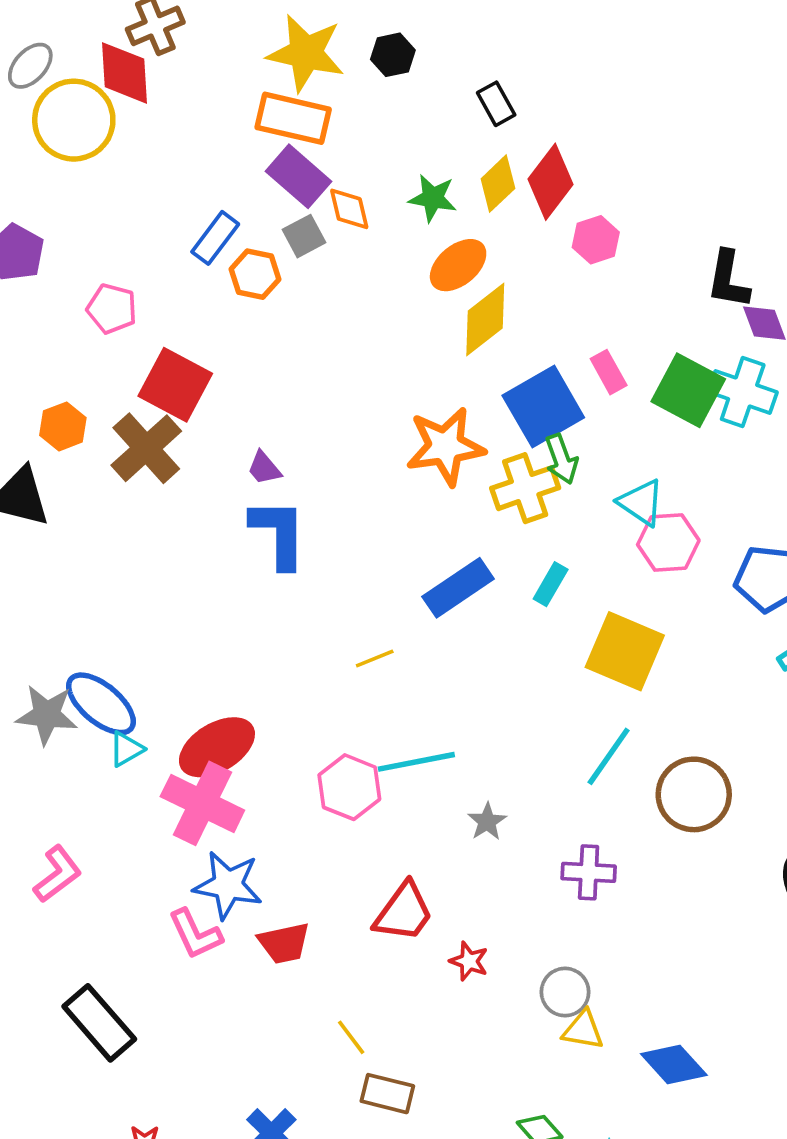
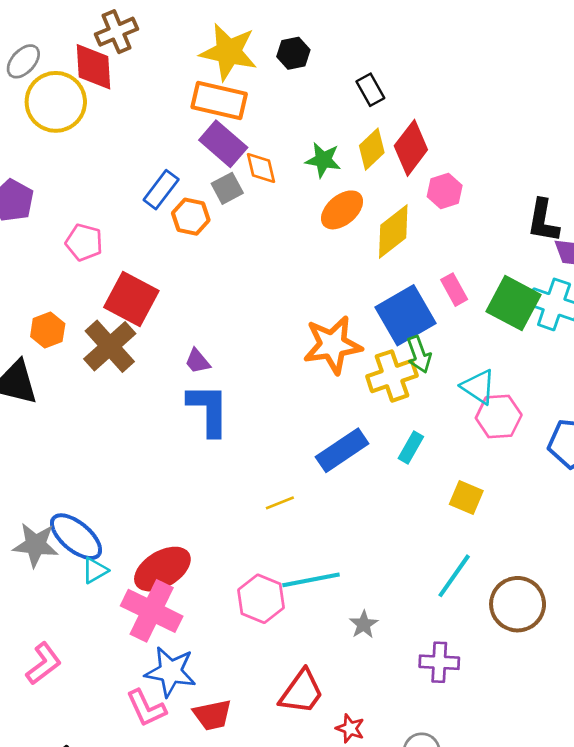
yellow diamond: (485, 319) -> (393, 232), moved
yellow square: (625, 651) -> (466, 498), size x0.6

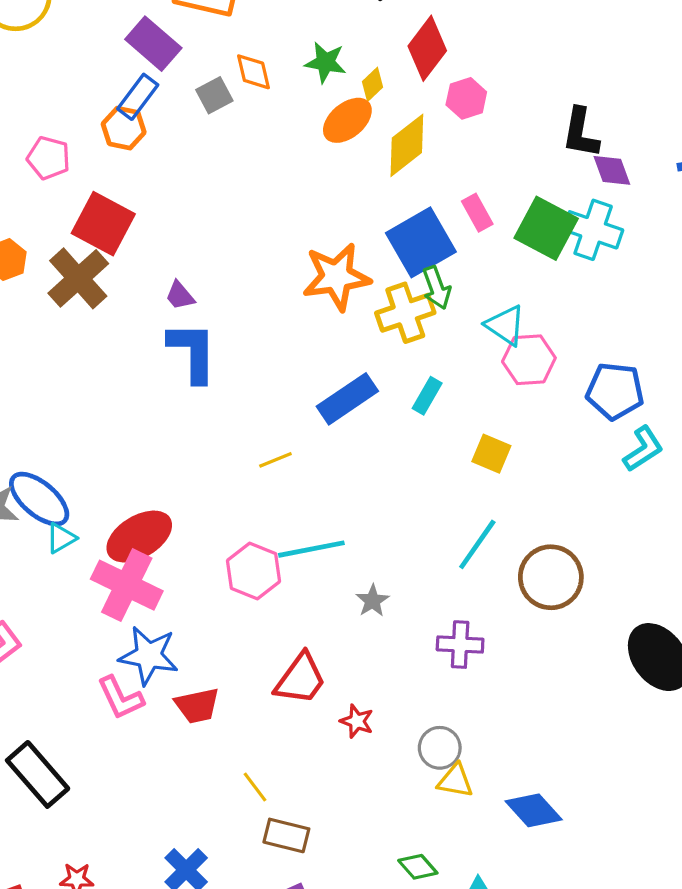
purple rectangle: (223, 144) -> (153, 44), moved
yellow diamond: (372, 149) -> (372, 84), moved, size x0.7
orange hexagon: (191, 217) -> (124, 128), moved

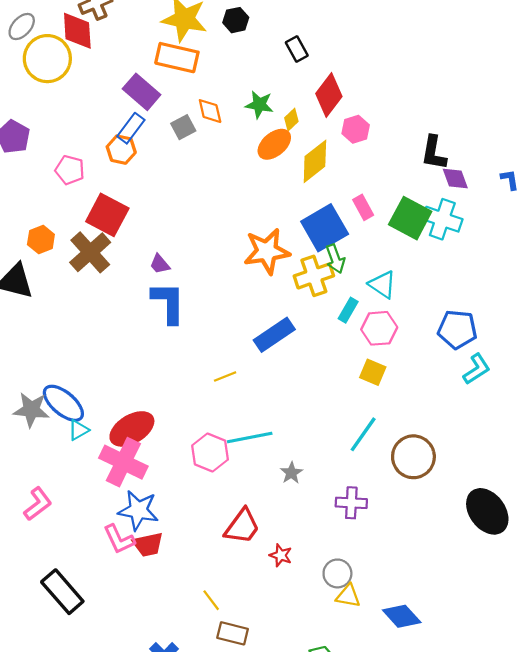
pink hexagon: (529, 360) -> (379, 328), moved
cyan rectangle: (427, 396) -> (348, 310), moved
red trapezoid: (197, 706) -> (148, 545), moved

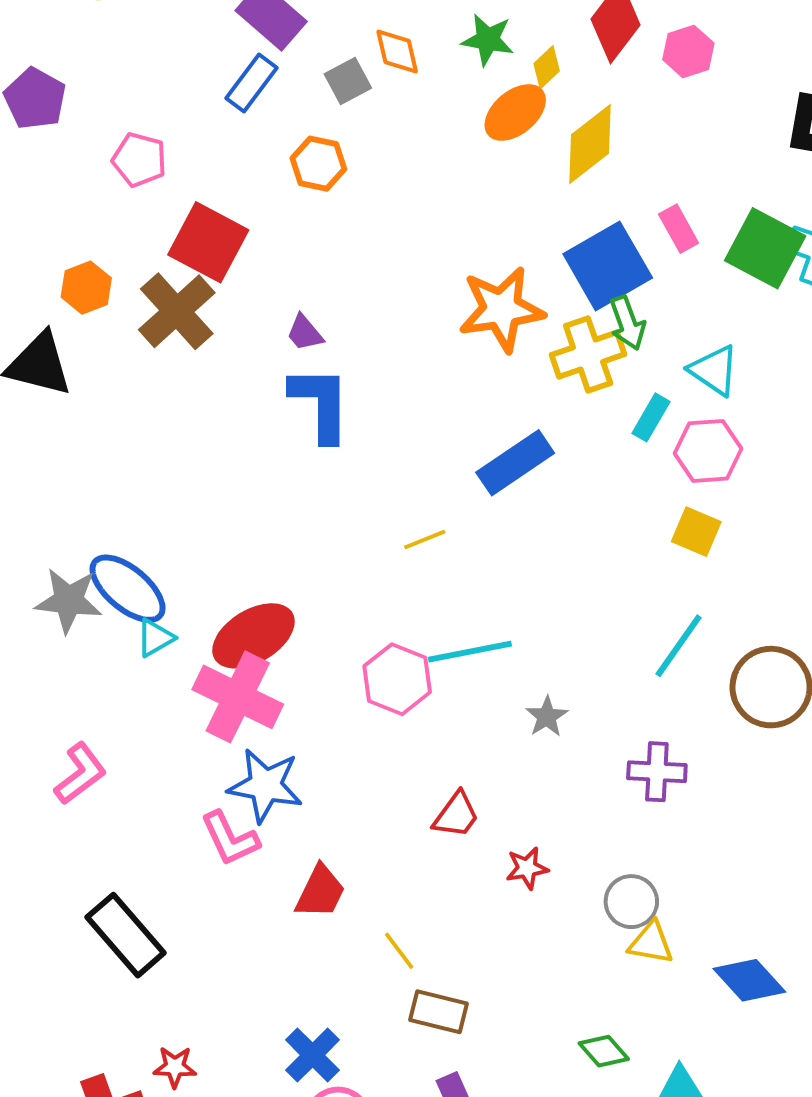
pink hexagon: (356, 129) -> (688, 51), moved
orange hexagon: (121, 150) -> (318, 164), moved
red trapezoid: (242, 526) -> (456, 815), size x0.7
red trapezoid: (148, 545) -> (320, 892), moved, turned -52
red star: (281, 555) -> (527, 868), turned -30

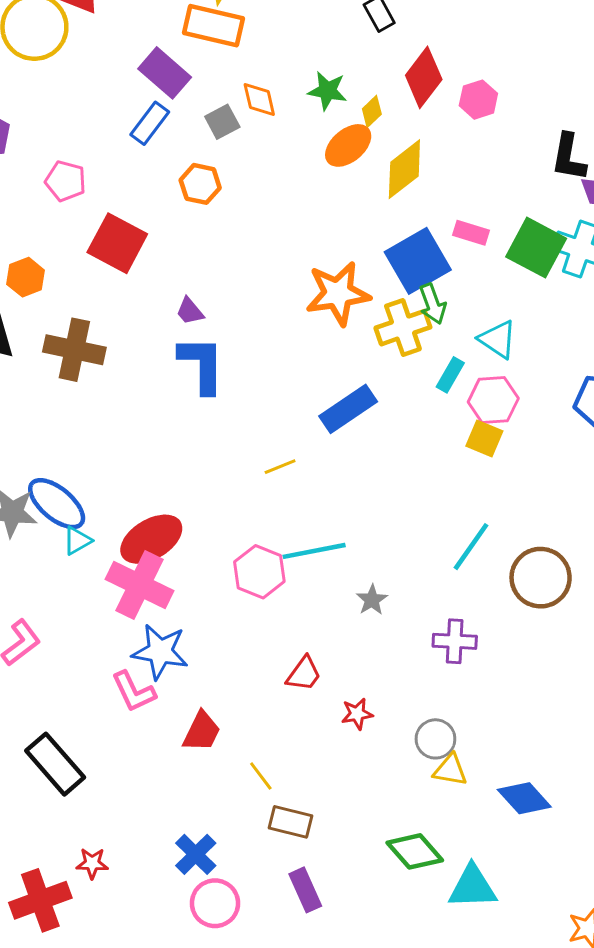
pink rectangle: (679, 229) -> (471, 233), turned -44
brown cross: (177, 311) -> (74, 350), moved, turned -36
yellow square: (696, 532) -> (484, 439), moved
green diamond: (604, 1051) -> (415, 851), size x1.5

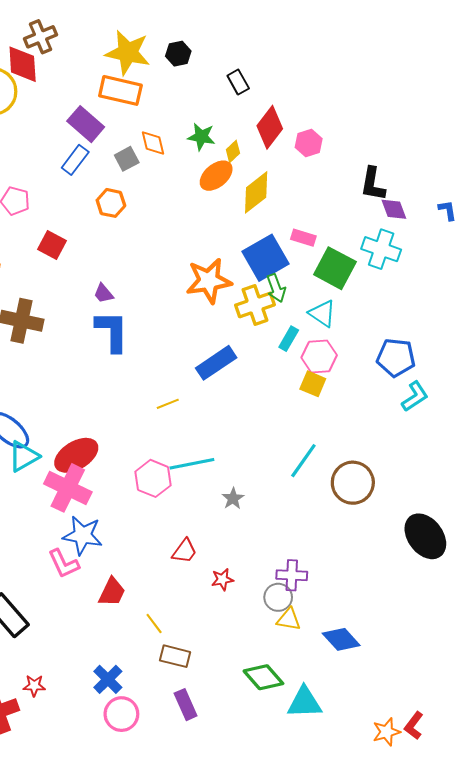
red square: (117, 243) -> (52, 245), size x0.7
green square: (536, 248) -> (335, 268), moved
cyan triangle: (77, 541) -> (24, 456), size x1.5
purple cross: (455, 641) -> (292, 575), moved

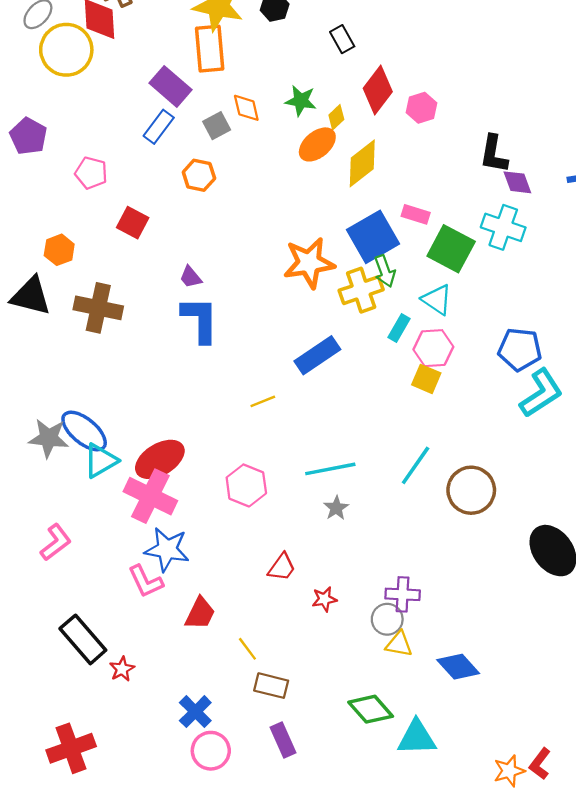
orange rectangle: (120, 90) -> (210, 49), turned 72
cyan L-shape: (415, 396) -> (541, 393), size x1.4
cyan line: (192, 464) -> (330, 469), moved
red star: (34, 686) -> (122, 669), moved, turned -30

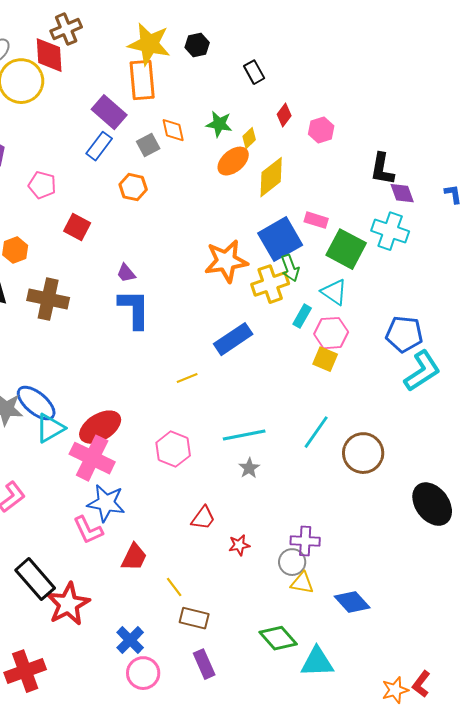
red diamond: (378, 90) -> (284, 115), size x0.6
red star: (122, 669) -> (68, 604), size x2.0

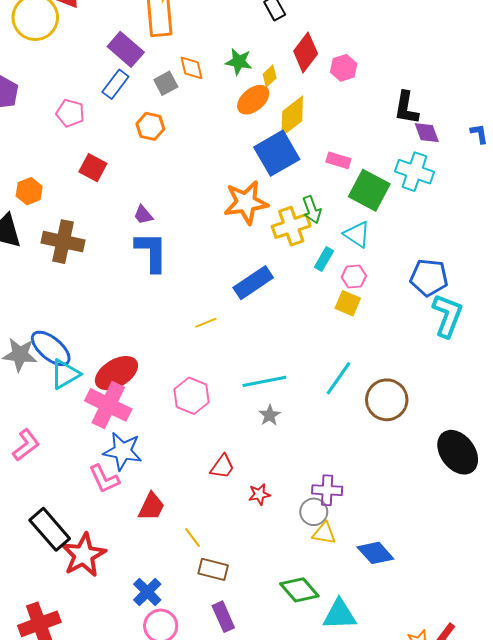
red diamond: (284, 115) -> (306, 52), size x1.6
pink pentagon: (42, 185) -> (70, 113), moved
blue square: (280, 239) -> (277, 153), moved
pink hexagon: (331, 333) -> (354, 276), size x0.7
cyan L-shape: (422, 371) -> (447, 316), turned -36

